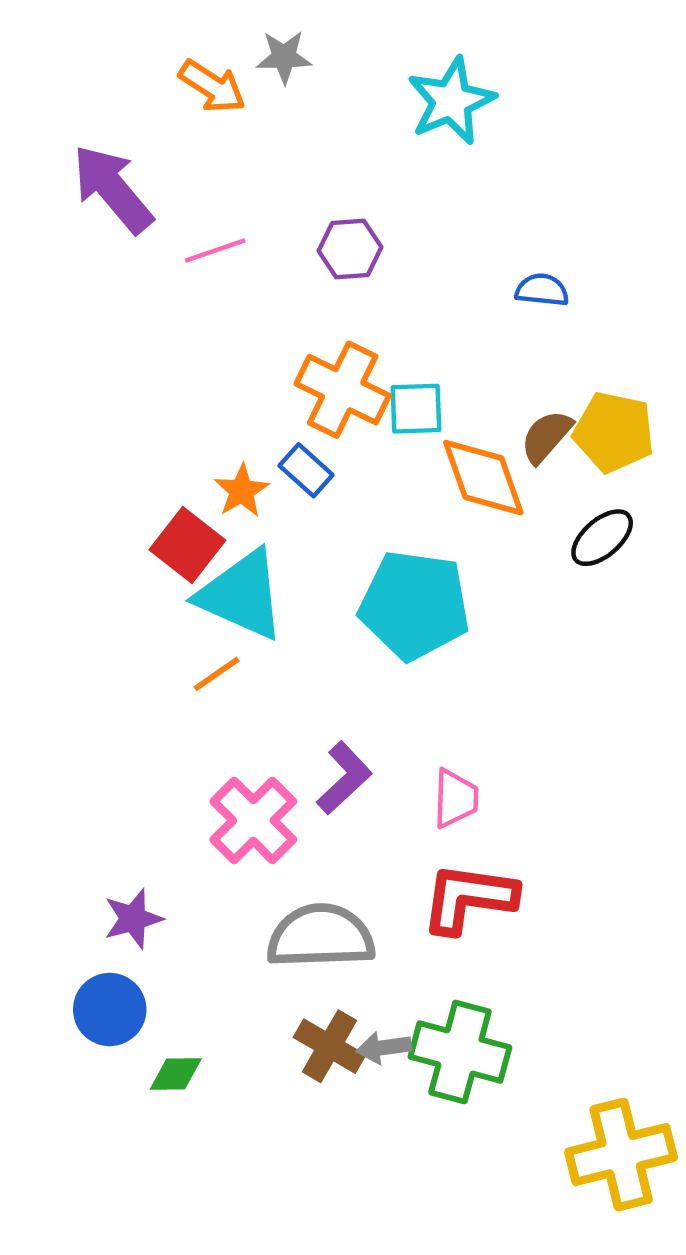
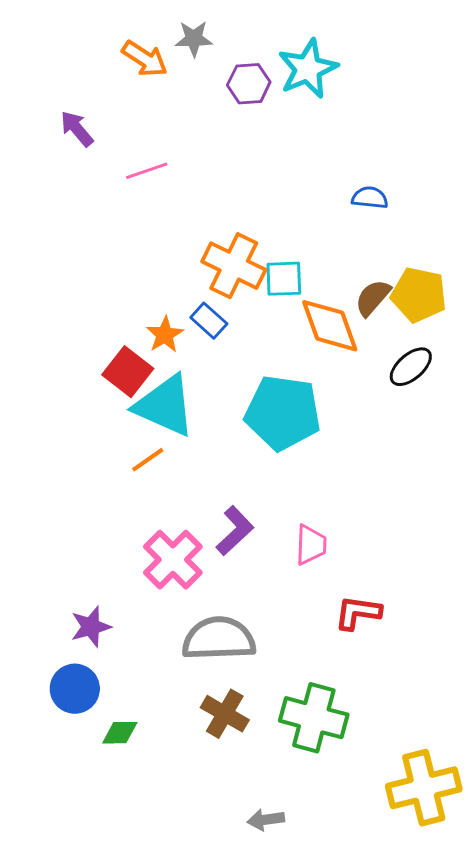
purple arrow: (113, 189) -> (77, 129), size x0.6
purple hexagon: (350, 249) -> (249, 84), moved
red L-shape: (469, 898) -> (358, 613), moved, size x0.7
gray arrow: (384, 1048) -> (266, 820), moved

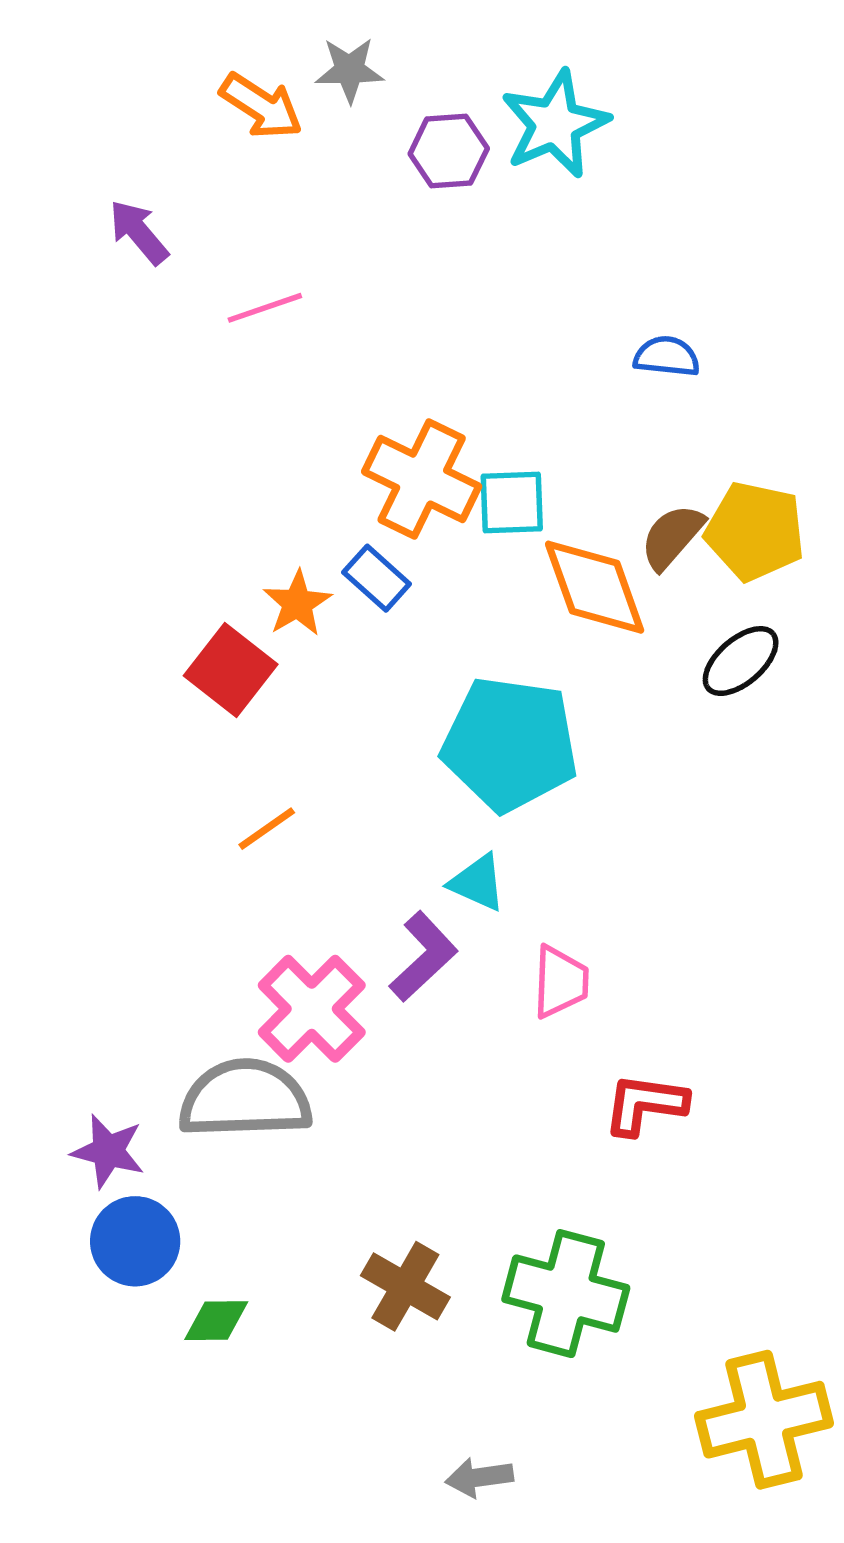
cyan triangle: (165, 406) -> (477, 883), moved, size x0.5
purple star: (91, 627) -> (108, 1151), moved, turned 30
gray semicircle: (219, 639) -> (245, 1099), moved

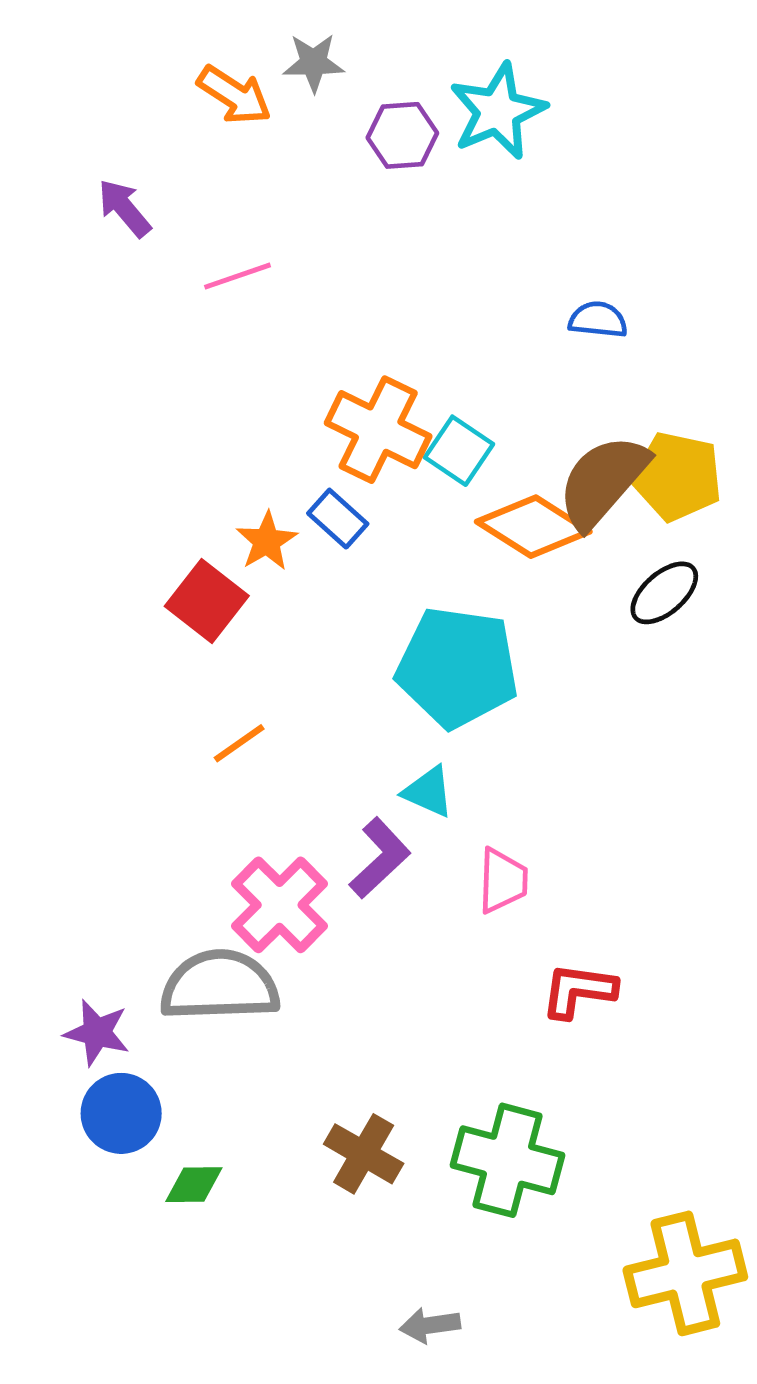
cyan square: (512, 502) -> (459, 451), turned 36
brown semicircle: (672, 537) -> (603, 481), size x1.6
orange diamond: (595, 587) -> (533, 527), turned -38

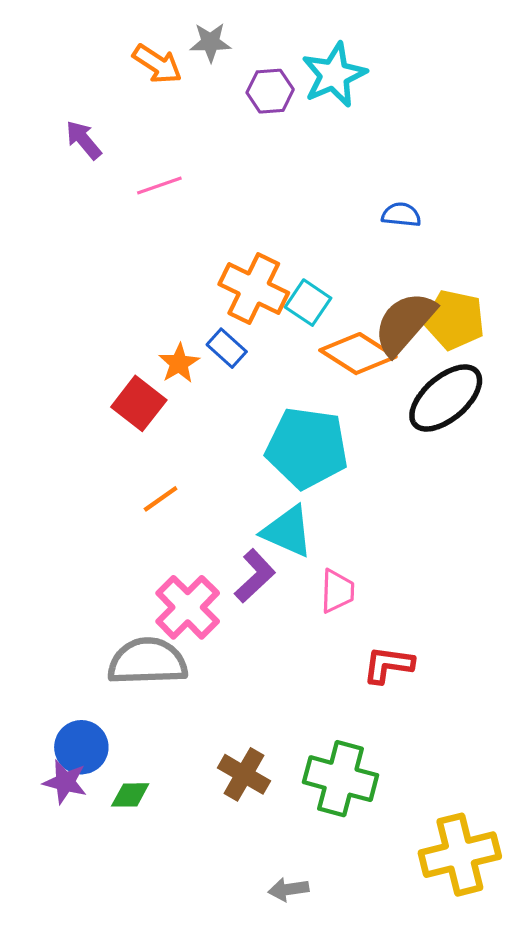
black ellipse: (664, 593) -> (446, 398), size x1.6
cyan triangle: (428, 792) -> (287, 531), size x1.5
purple star: (97, 1033) -> (65, 782), moved

